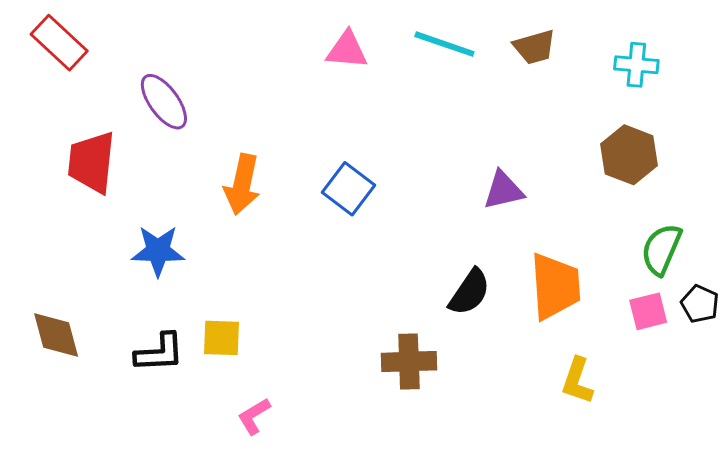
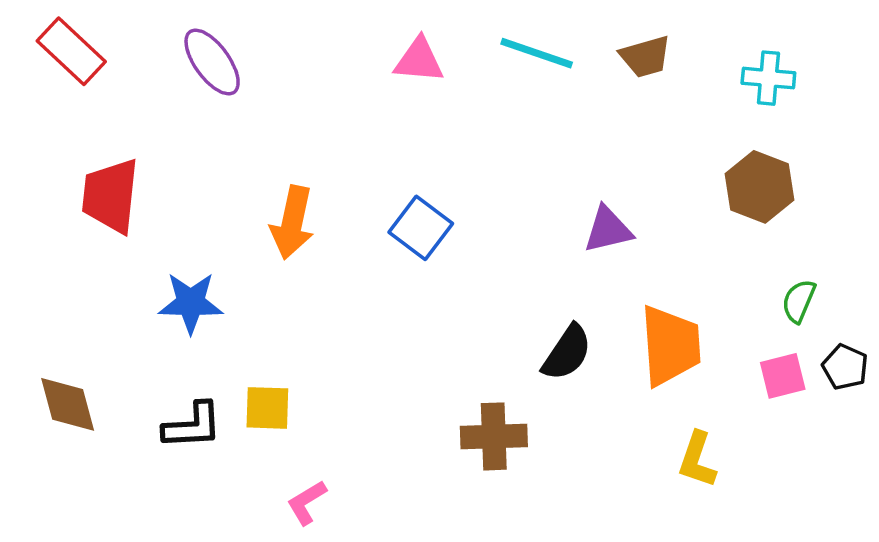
purple ellipse: (164, 102) -> (212, 62), moved
green semicircle: (661, 249) -> (799, 301), size x0.7

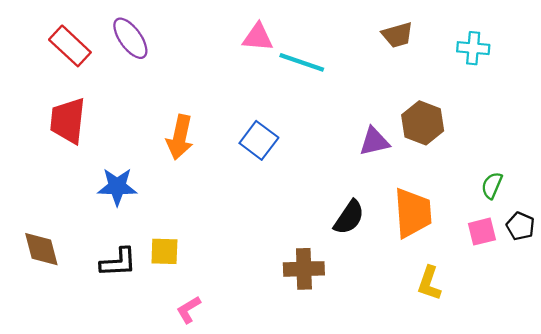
red rectangle: (71, 51) -> (70, 46), moved
cyan line: (537, 53) -> (302, 62), moved
brown hexagon: (760, 187) -> (423, 123), moved

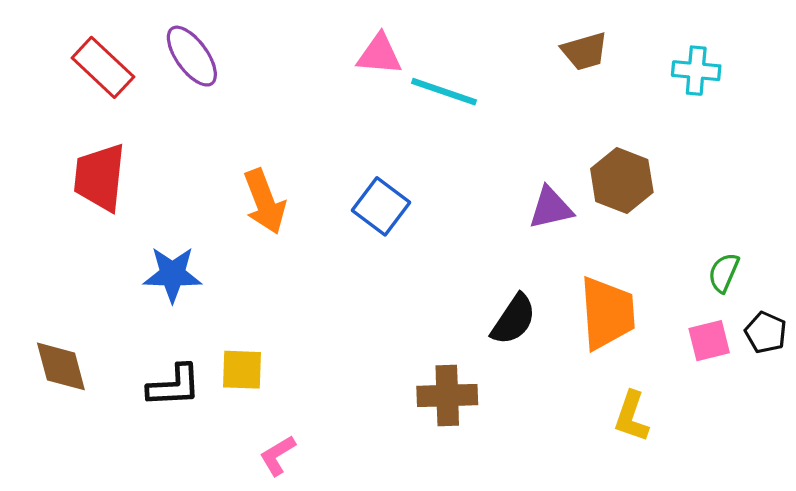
orange arrow: (180, 137) -> (265, 202), turned -33

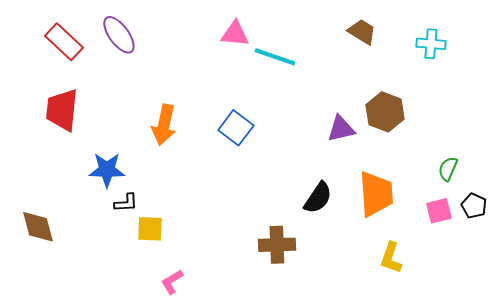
brown trapezoid: (585, 51) -> (362, 32), turned -132
orange arrow: (265, 202) -> (164, 125), turned 33
black L-shape: (174, 386) -> (126, 203), moved, size x0.7

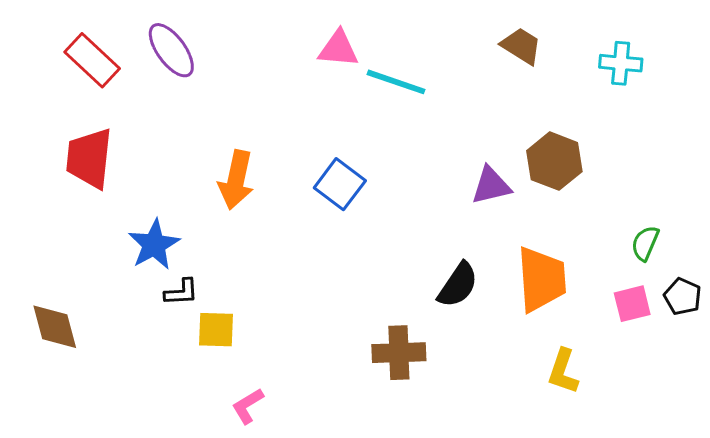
blue star: (107, 170) -> (154, 245), turned -30

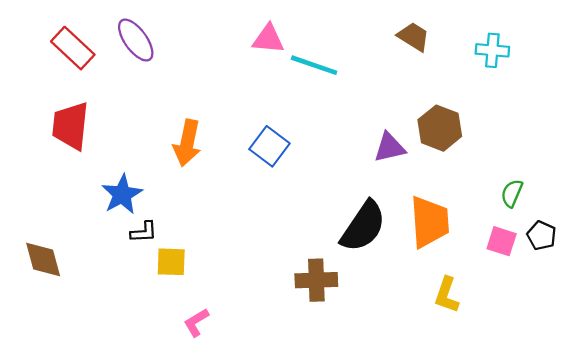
black semicircle: (458, 285) -> (363, 226), size x1.4
pink square: (632, 304) -> (502, 241), turned 32

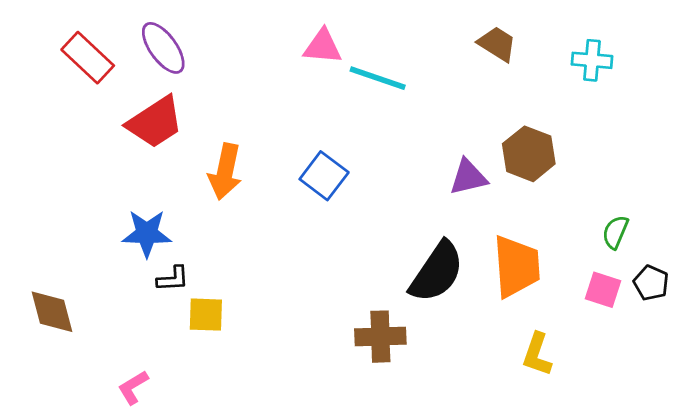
red trapezoid: (71, 126) -> (155, 122), moved, turned -129
blue star: (122, 194) -> (147, 233), turned 30
pink L-shape: (196, 322) -> (133, 387), moved

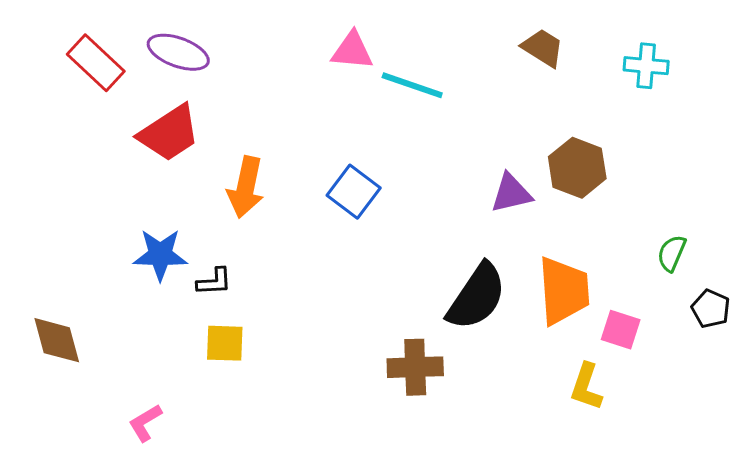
purple ellipse: (163, 48) -> (178, 52), turned -34
black L-shape: (173, 279) -> (214, 282), moved
pink square: (603, 290) -> (621, 330), moved

